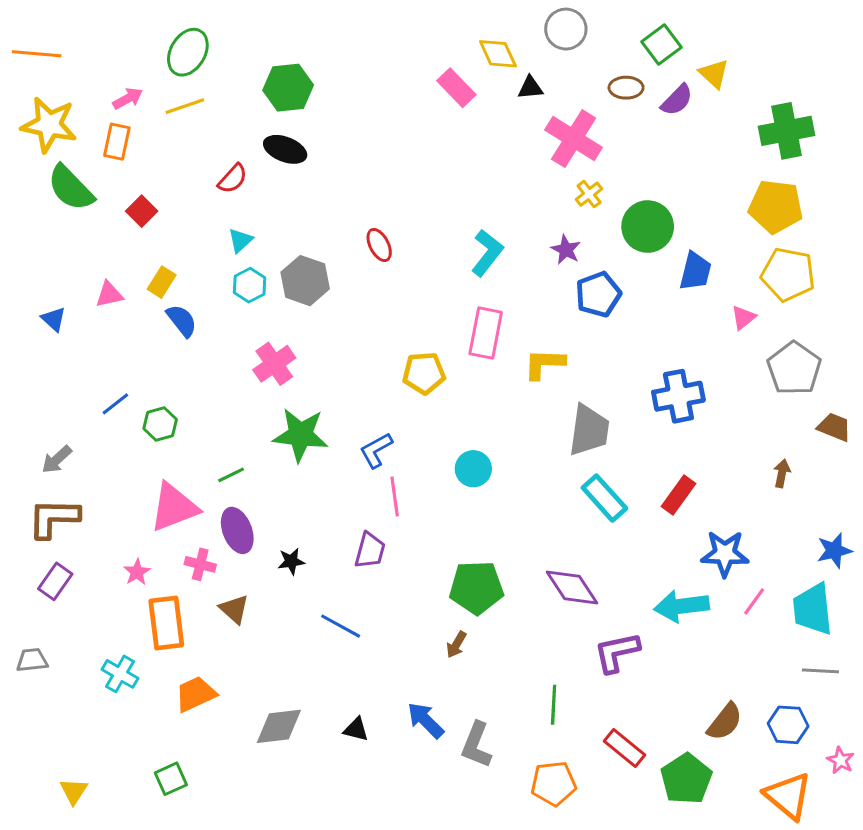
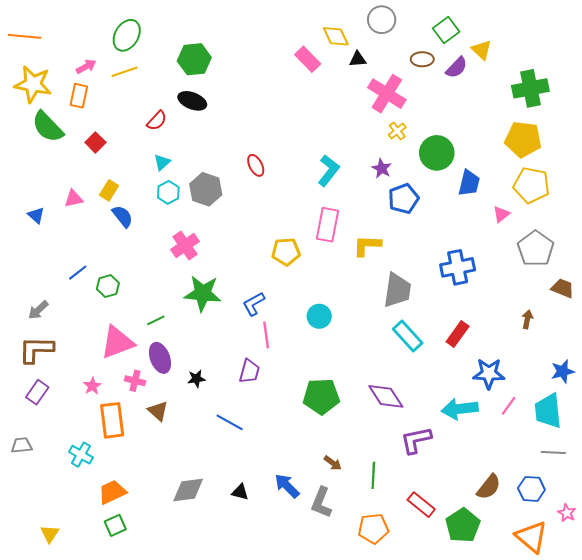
brown arrow: (456, 645) -> (333, 463), moved, turned -84
orange trapezoid: (196, 694) -> (112, 492), moved

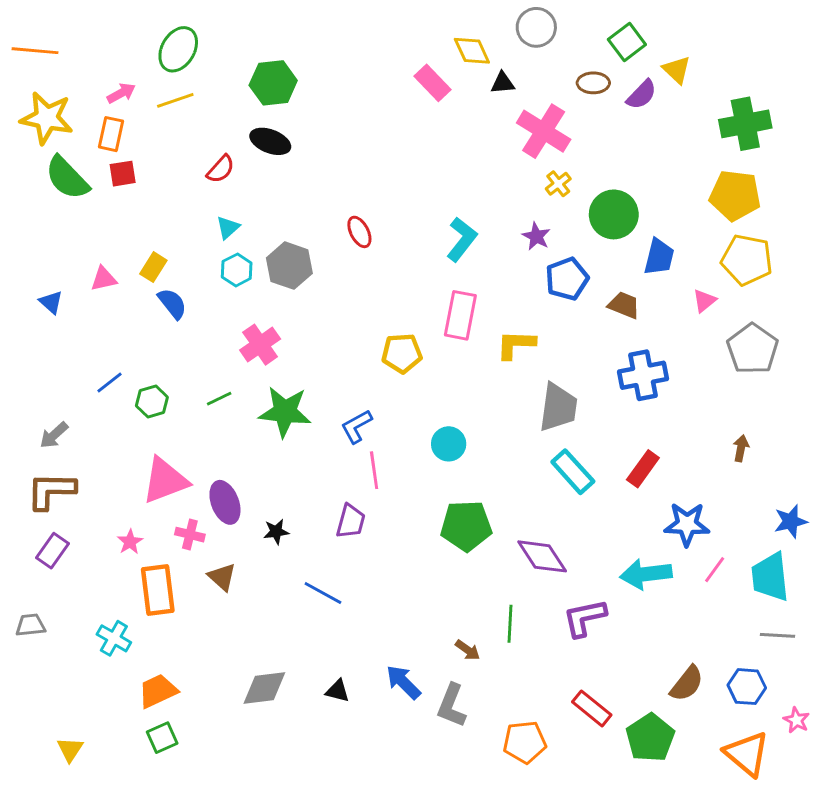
red square: (95, 142) -> (123, 174), moved, turned 36
brown trapezoid: (563, 288) -> (624, 305), moved
green line: (156, 320) -> (219, 399), moved
green pentagon: (321, 396) -> (466, 526), moved
green line: (373, 475) -> (510, 624), moved

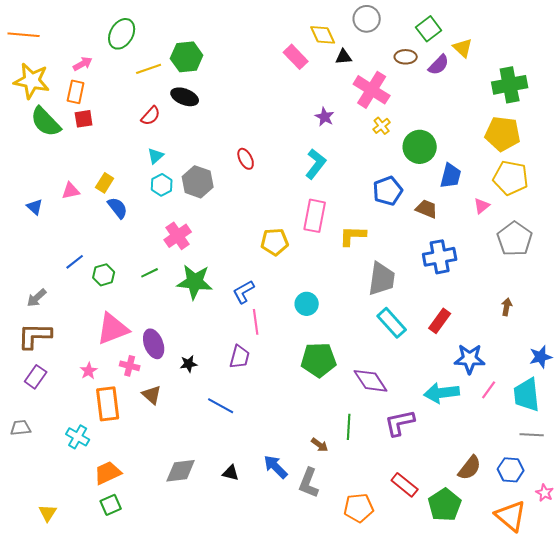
yellow line: (175, 100) -> (149, 69), moved
purple star: (536, 236) -> (325, 117), moved

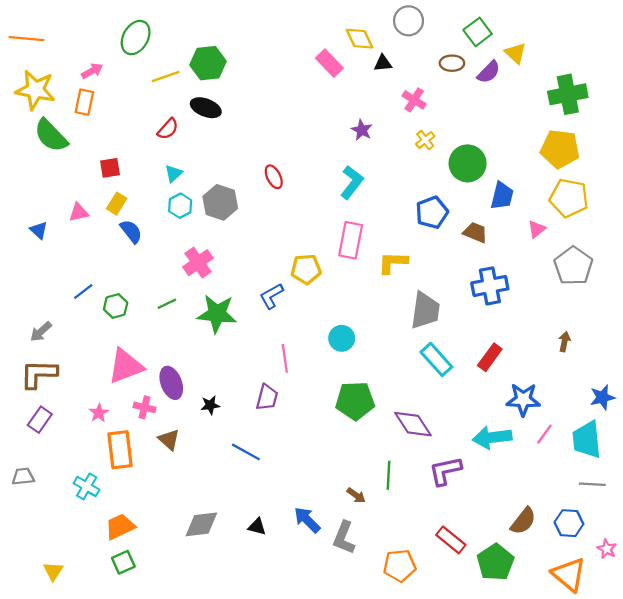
pink cross: (372, 90) -> (414, 100), size x0.6
red square: (84, 119) -> (110, 168), moved
blue L-shape: (244, 292) -> (271, 296), moved

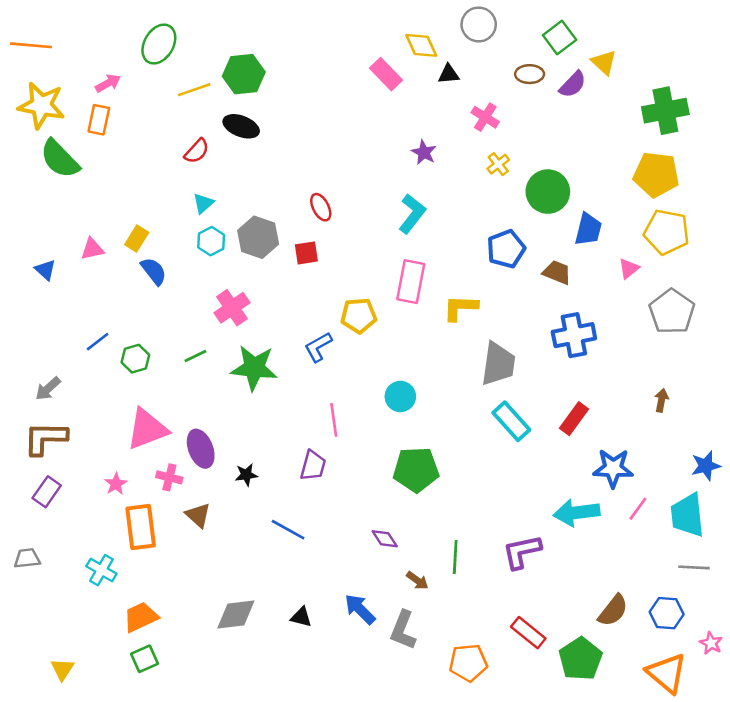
red square: (110, 168) -> (306, 253), moved
purple diamond: (413, 424) -> (385, 539), moved, size x0.6

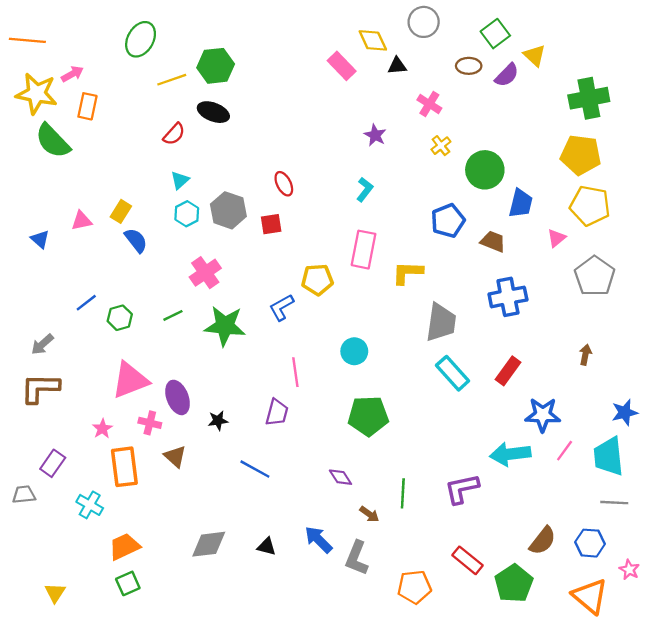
pink arrow: (108, 83) -> (72, 74), moved
cyan L-shape: (412, 214) -> (365, 189), size x0.7
purple rectangle: (47, 492) -> (53, 463), moved

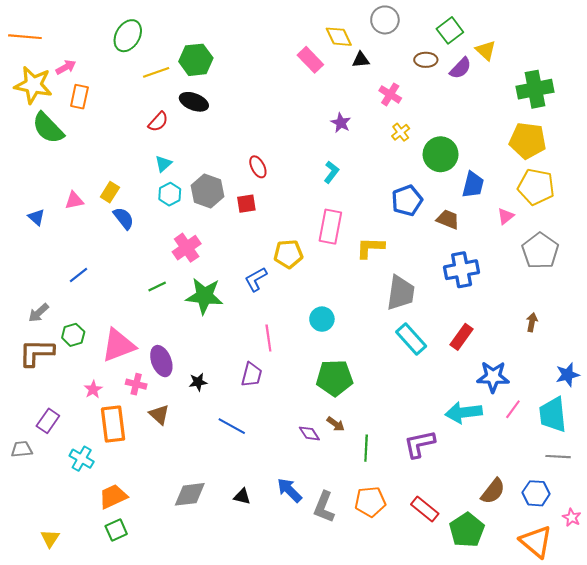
green hexagon: (120, 318) -> (73, 335), moved
brown arrow: (369, 514) -> (336, 424), moved
orange pentagon: (414, 587) -> (370, 502), moved

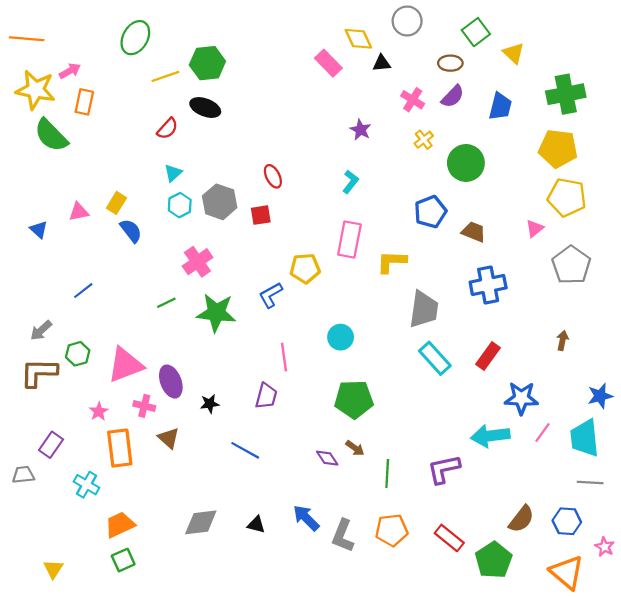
purple semicircle: (460, 68) -> (453, 96), moved
blue trapezoid: (473, 185) -> (500, 106), moved

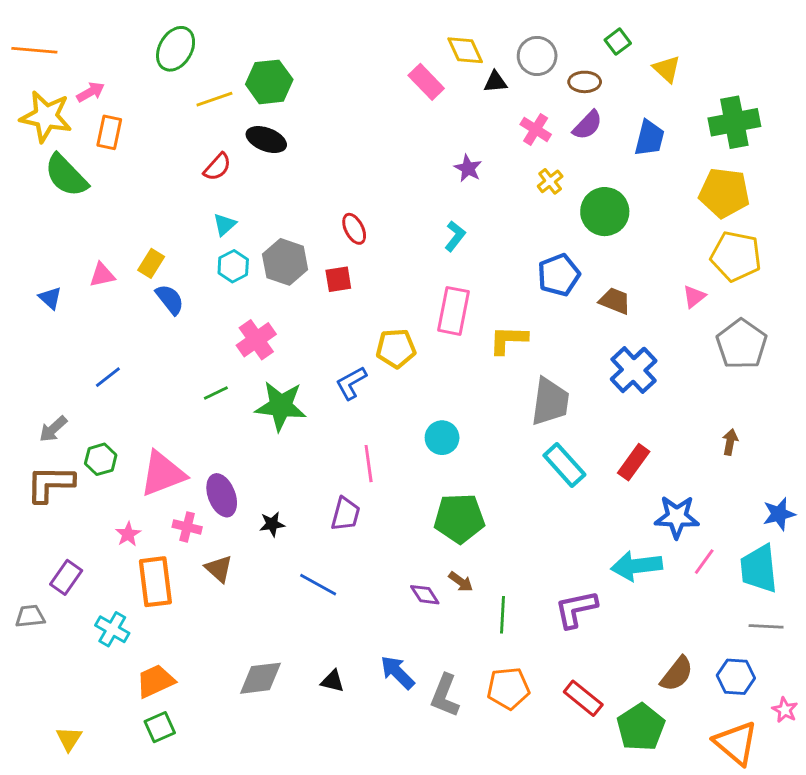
gray circle: (407, 21) -> (537, 56), moved
green square: (476, 32) -> (618, 42), size x0.7
blue cross: (488, 285) -> (634, 370), turned -32

